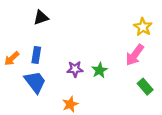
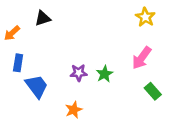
yellow star: (143, 27) -> (145, 17), moved
blue rectangle: (36, 55) -> (18, 63), moved
orange arrow: (12, 59) -> (12, 33), moved

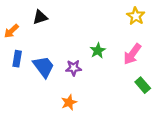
green star: (105, 74) -> (98, 51), moved
blue trapezoid: (37, 86) -> (44, 67), moved

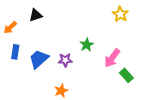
pink arrow: (132, 54) -> (112, 58), moved
blue trapezoid: (44, 67) -> (39, 59), turned -95

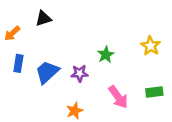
yellow star: (120, 14) -> (151, 46), moved
pink arrow: (112, 58) -> (118, 97), moved, turned -72
green rectangle: (126, 75) -> (154, 92), turned -56

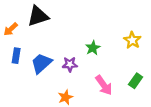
black triangle: (43, 18) -> (38, 16), size x1.5
green rectangle: (154, 92) -> (136, 81), turned -48

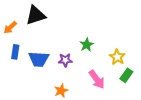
yellow star: (132, 40) -> (117, 57), moved
blue trapezoid: (41, 63) -> (39, 59), turned -135

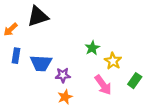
yellow star: (117, 57) -> (113, 61), moved
purple star: (65, 60) -> (63, 75), moved

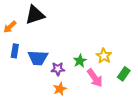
green star: (92, 48) -> (80, 61), moved

